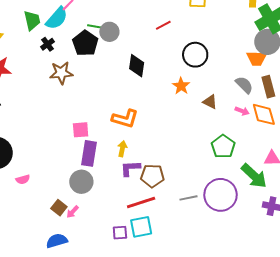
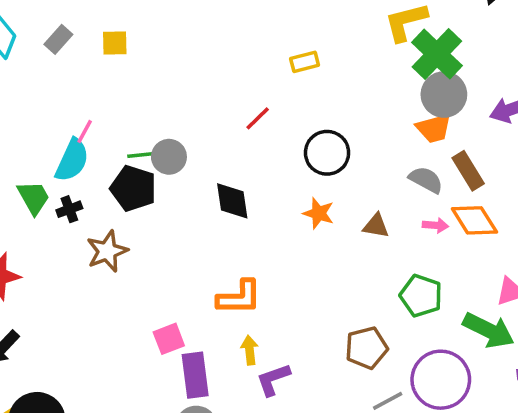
green trapezoid: (32, 20) -> (34, 198), moved
black cross: (48, 44) -> (69, 209), turned 32
brown pentagon: (152, 176) -> (366, 348), moved

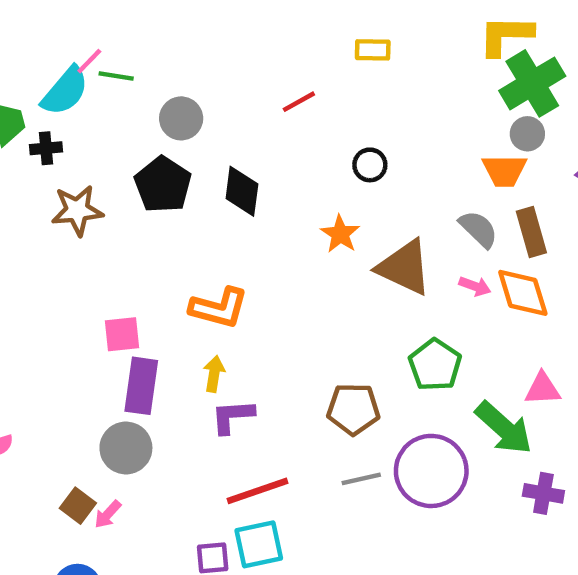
gray circle: (444, 95) -> (527, 134), size x0.6
black circle: (327, 153) -> (370, 165), size x0.6
green line: (142, 155) -> (116, 76), moved
black pentagon: (133, 188) -> (163, 185), moved
brown triangle: (376, 226) -> (404, 267), size x1.8

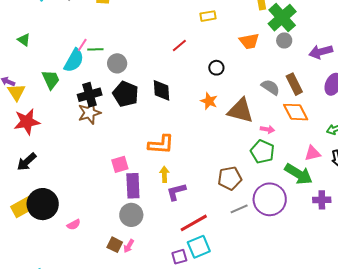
gray circle: (181, 118) -> (117, 63), moved
black cross: (46, 148) -> (90, 95), moved, size x1.6
orange trapezoid: (504, 171) -> (249, 41), moved
pink arrow: (475, 286) -> (267, 129), moved

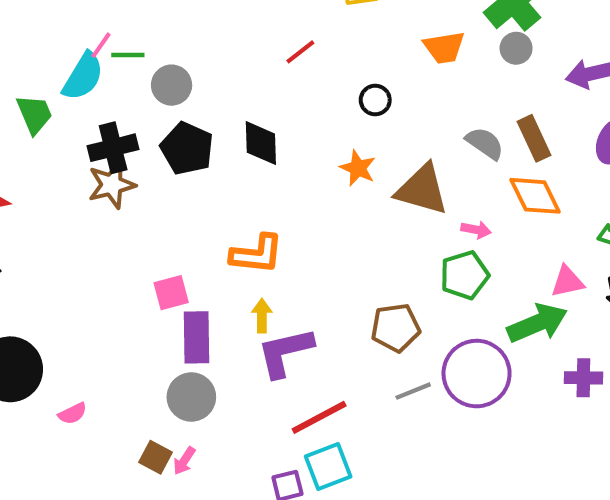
green pentagon: (262, 152) -> (465, 275), turned 30
green arrow: (299, 174) -> (537, 323), turned -56
purple L-shape: (176, 192) -> (285, 352), size x1.4

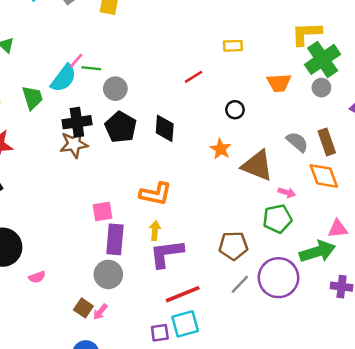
gray line: (413, 391) -> (240, 284), turned -30

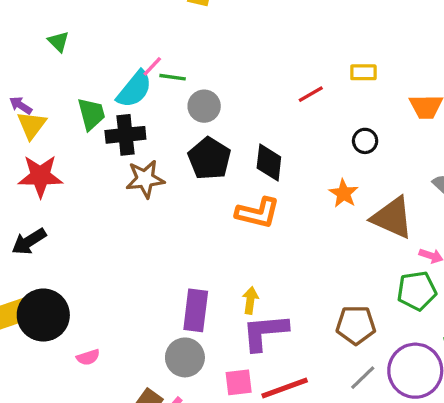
yellow rectangle: (233, 46) -> (363, 72), moved
black cross: (77, 122) -> (125, 135), moved
orange L-shape: (156, 194) -> (258, 213), moved
pink square: (103, 211) -> (239, 382), moved

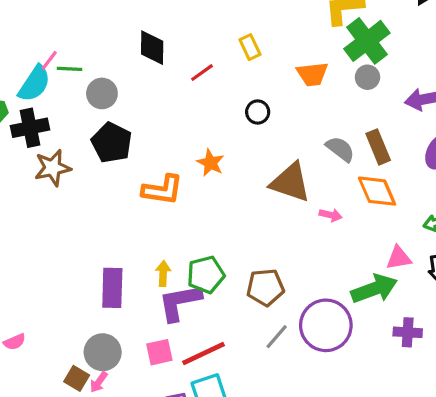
yellow rectangle: (363, 72) -> (250, 47), turned 70
black diamond: (269, 162) -> (152, 48), moved
orange star: (344, 193) -> (210, 163), moved
green pentagon: (417, 291) -> (206, 275), moved
gray circle: (185, 357) -> (103, 352), moved

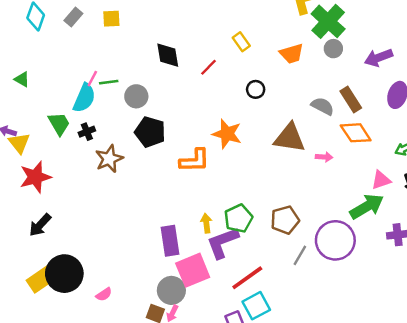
black cross: (30, 128) -> (87, 132), size x0.6
orange star: (210, 163) -> (227, 134), size x1.4
pink square: (159, 352) -> (193, 270), moved, size x1.6

